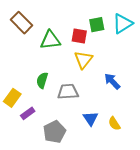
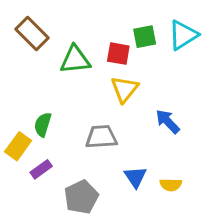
green semicircle: (42, 80) -> (43, 125), moved
yellow semicircle: (114, 124) -> (171, 185), turned -56

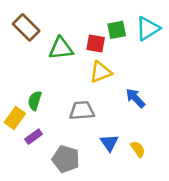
yellow triangle: (124, 89) -> (101, 72), turned 30
yellow semicircle: (171, 185) -> (138, 149), turned -126
gray pentagon: (81, 197) -> (66, 159), turned -30

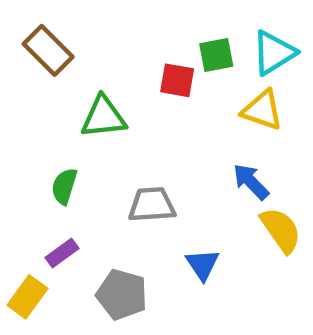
green triangle: (61, 48) -> (103, 117), moved
yellow triangle: (101, 72) -> (262, 110), moved, turned 40
yellow rectangle: (15, 118) -> (27, 297), moved
yellow semicircle: (138, 149) -> (281, 230), moved, size x1.5

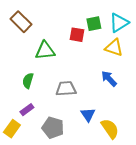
yellow semicircle: (281, 230) -> (110, 129), moved

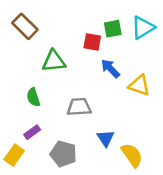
yellow triangle: (114, 48) -> (139, 85), moved
blue arrow: (109, 79) -> (110, 68), moved
green semicircle: (28, 81) -> (33, 97), turned -35

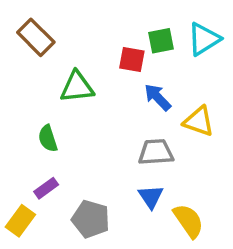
gray trapezoid: (79, 107) -> (156, 152), moved

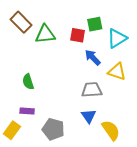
cyan triangle: (204, 39) -> (117, 38), moved
green triangle: (77, 87) -> (45, 34), moved
purple rectangle: (46, 188) -> (27, 111), turned 40

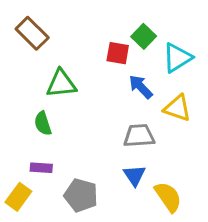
green square: (95, 24) -> (144, 36), turned -35
green triangle: (45, 34) -> (61, 84), moved

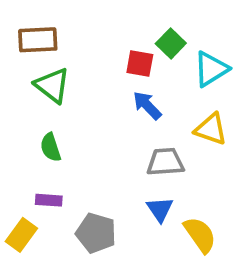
brown rectangle: (32, 33) -> (38, 40), turned -48
green triangle: (61, 84) -> (52, 85), moved, turned 44
blue arrow: (141, 87) -> (147, 105), moved

